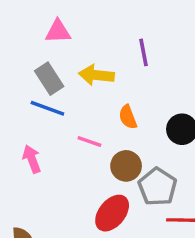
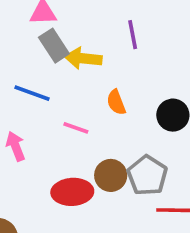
gray rectangle: (49, 79) -> (54, 46), moved
brown circle: (126, 166) -> (111, 175), moved
red ellipse: (112, 213) -> (72, 192), moved, turned 48

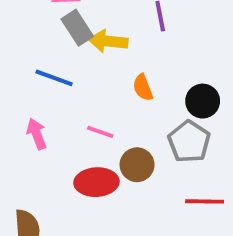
pink line: (76, 128) -> (100, 132), moved
gray pentagon: (147, 175) -> (189, 142), moved

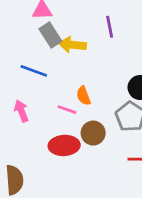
orange semicircle: (143, 88) -> (83, 96), moved

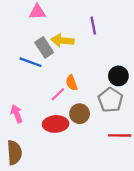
gray rectangle: (50, 35) -> (44, 47), moved
pink line: (67, 110) -> (58, 94), turned -63
pink arrow: (21, 111) -> (17, 114), moved

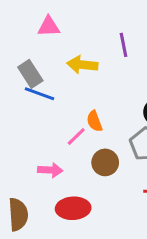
gray rectangle: (44, 47) -> (30, 74), moved
pink arrow: (17, 114) -> (50, 170), moved, turned 114
red ellipse: (56, 124) -> (73, 208), moved

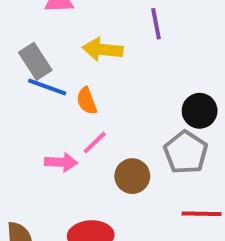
orange semicircle: (94, 121) -> (87, 101), moved
pink arrow: (50, 170) -> (61, 162), moved

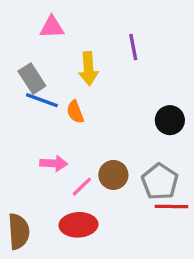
yellow arrow: (103, 49) -> (88, 69), turned -100
pink line: (95, 142) -> (82, 187), moved
gray pentagon: (186, 152) -> (160, 182), moved

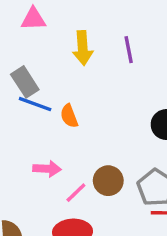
pink triangle: (52, 27) -> (33, 19), moved
yellow arrow: (88, 69) -> (83, 48), moved

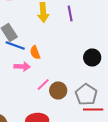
pink arrow: (47, 169) -> (22, 66), moved
pink line: (76, 193) -> (43, 84), moved

